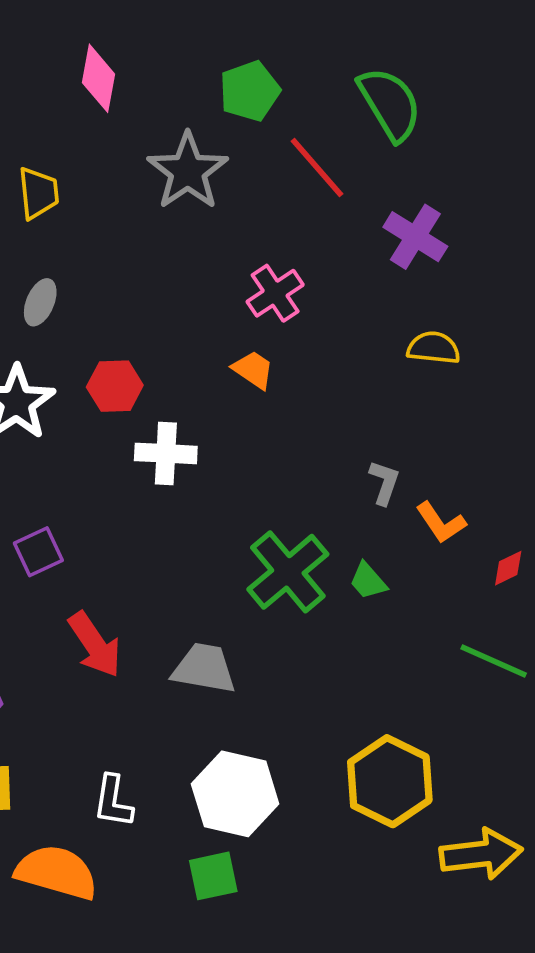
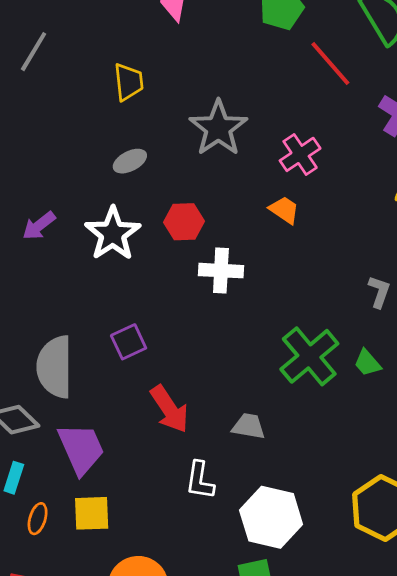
gray star: (188, 171) -> (218, 128), moved
gray ellipse: (40, 302) -> (130, 161), turned 40
gray trapezoid: (204, 668) -> (249, 426), size x0.7
white L-shape: (113, 801) -> (200, 480), moved

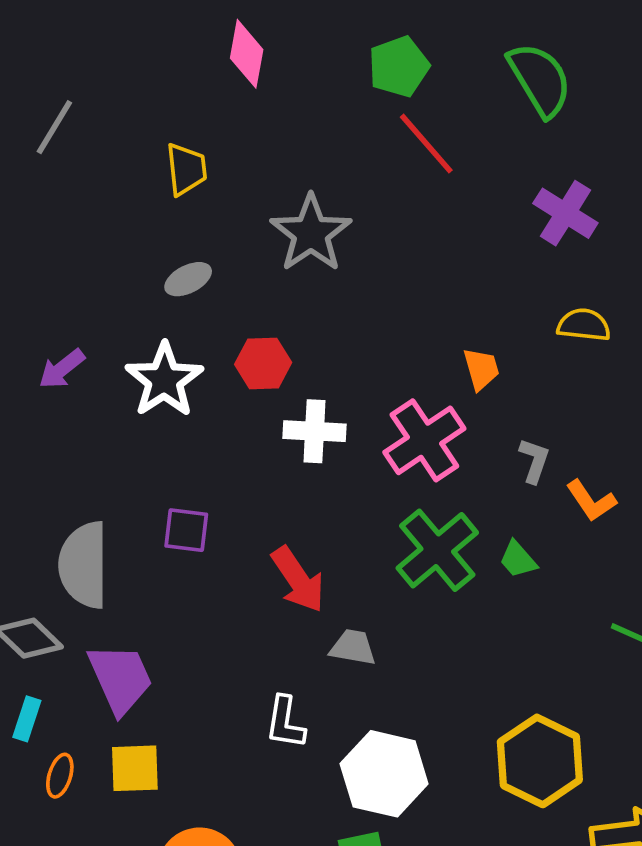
red line: (330, 63) -> (426, 144), moved
pink cross: (300, 154) -> (424, 440), moved, size x1.4
orange trapezoid: (284, 210) -> (481, 369), moved, turned 40
purple square: (129, 342) -> (186, 530), turned 32
red arrow: (169, 409) -> (298, 580), moved

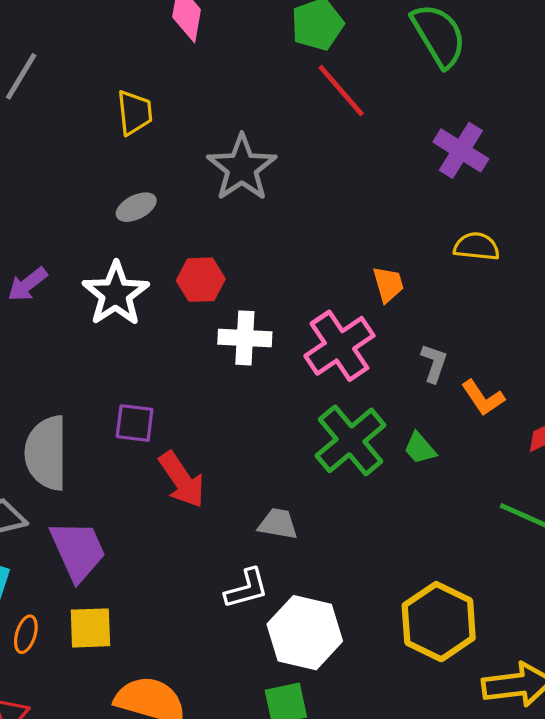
red arrow: (298, 580) -> (182, 480), moved
white L-shape: (285, 722) -> (246, 589), moved, turned -114

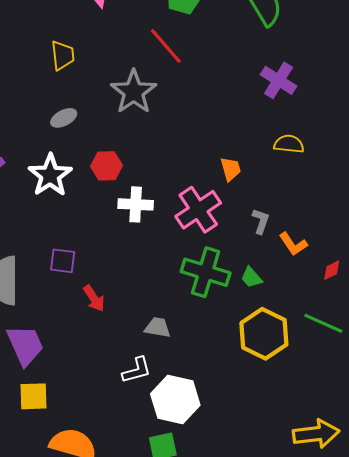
red line: (341, 91) -> (166, 46), moved
green cross: (350, 440) -> (206, 272), turned -33
red arrow: (182, 480) -> (94, 298), size x0.7
yellow hexagon: (439, 622) -> (264, 334), moved

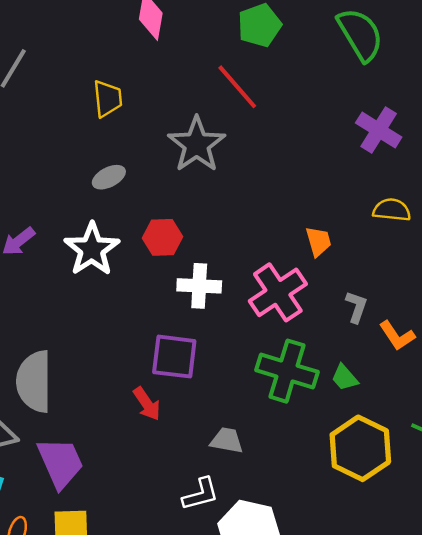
purple square: (63, 261) -> (174, 357), moved, size x1.4

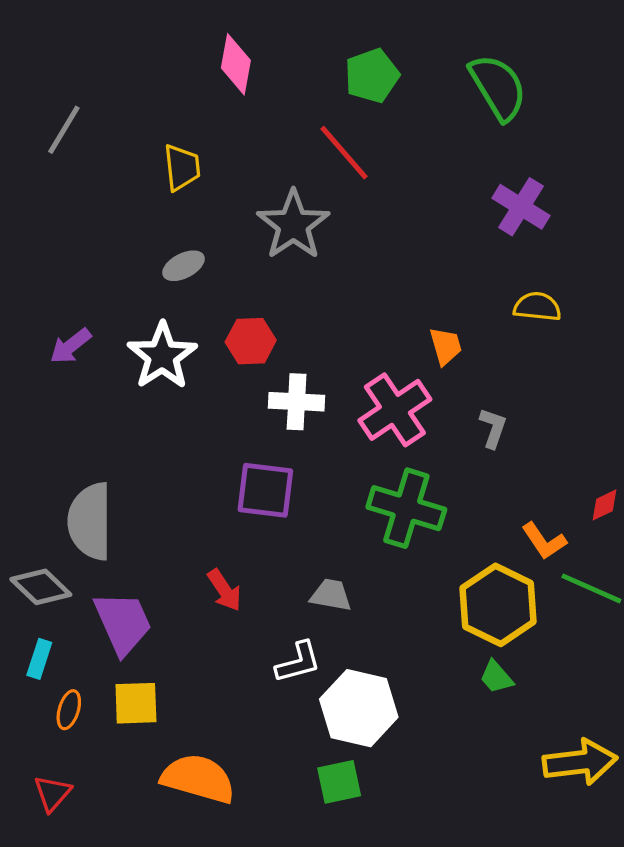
orange L-shape: (397, 336) -> (544, 541), moved
green trapezoid: (345, 378) -> (496, 677), moved
red arrow: (147, 404) -> (224, 590), moved

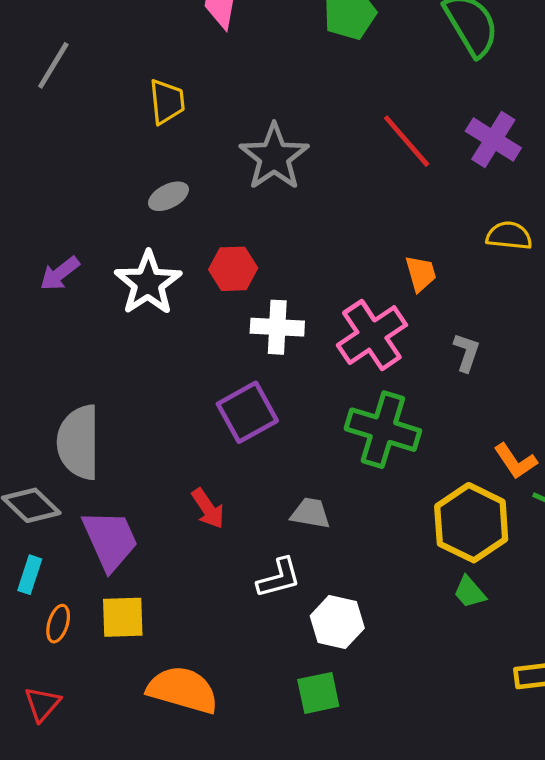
red line: (344, 153) -> (407, 141), moved
purple square: (265, 490) -> (247, 412), turned -36
white hexagon: (359, 708) -> (337, 622), size x0.7

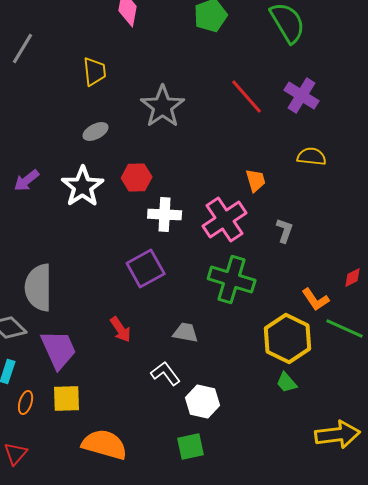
white L-shape: (279, 578) -> (166, 374), turned -112

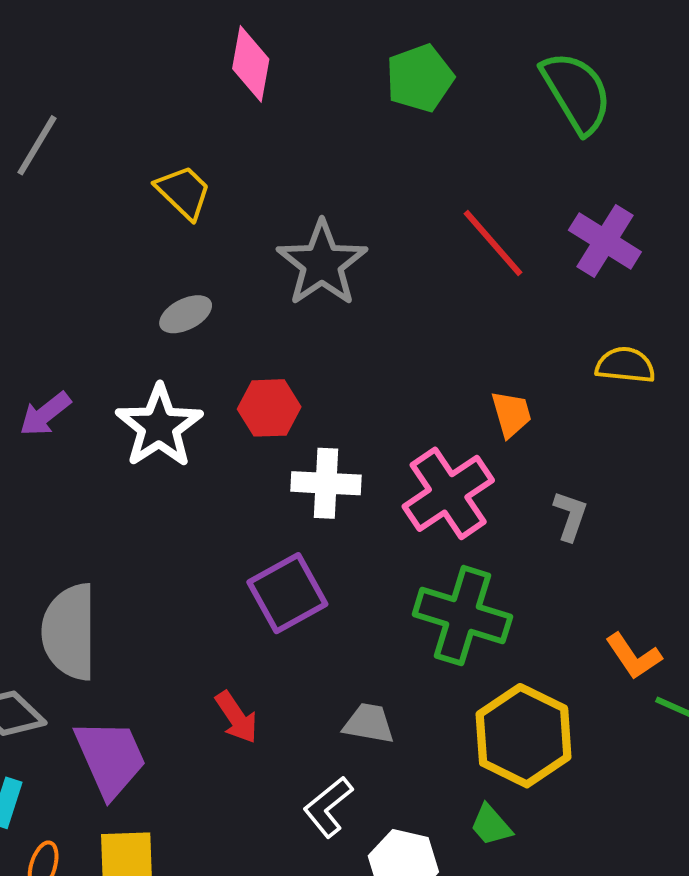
yellow trapezoid: (95, 72) -> (184, 192), turned -40
yellow hexagon: (288, 338) -> (524, 736), moved
white L-shape: (166, 374) -> (328, 807), turned -92
green trapezoid: (287, 382) -> (491, 825), moved

